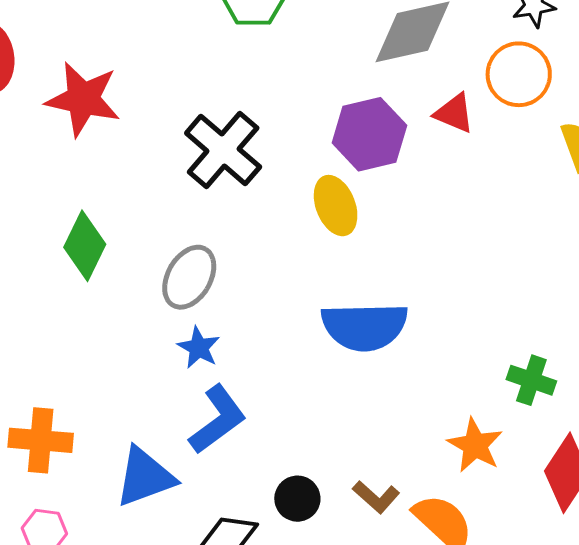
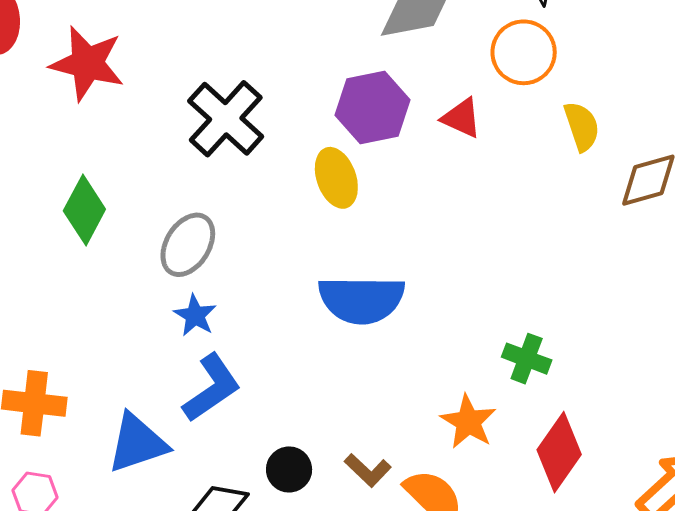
red triangle: (454, 113) -> (462, 118), moved

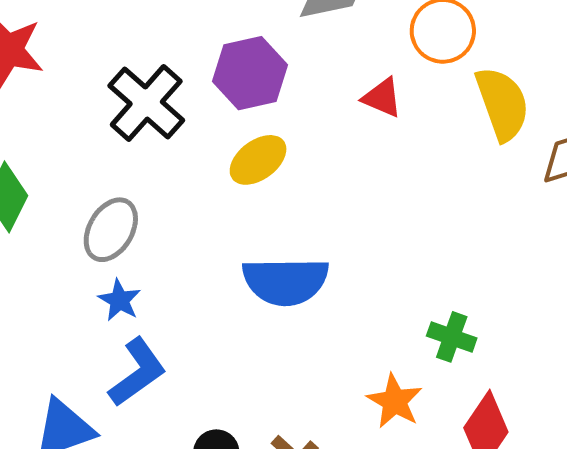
purple hexagon: (372, 108) -> (250, 73), moved
yellow semicircle: (582, 126) -> (502, 104), size x1.5
yellow ellipse: (336, 178) -> (258, 160), turned 74

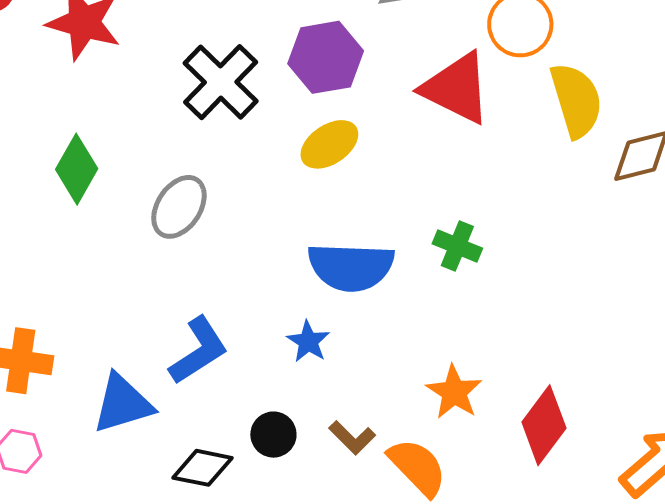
red triangle: (382, 98) -> (456, 88), size x1.8
blue star: (119, 300) -> (308, 342), moved
green cross: (452, 337) -> (457, 246), moved

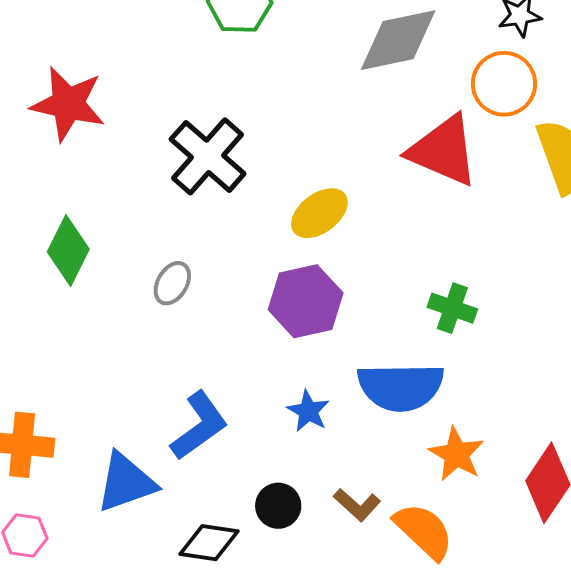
purple hexagon: (326, 57) -> (306, 301), moved
gray ellipse: (179, 207) -> (172, 283), size x0.7
blue semicircle: (351, 267) -> (401, 387), moved

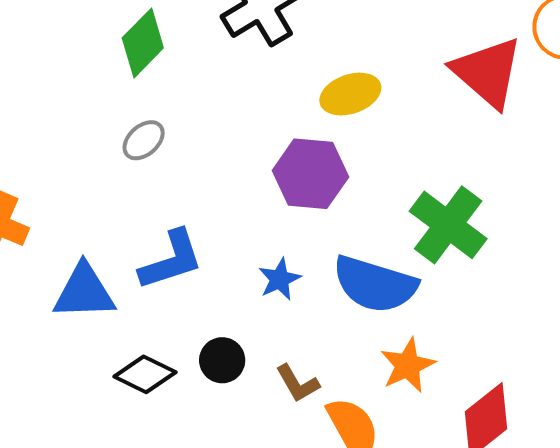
green diamond: (68, 251) -> (143, 43), moved
gray ellipse: (172, 283) -> (144, 140), moved
green cross: (452, 308) -> (448, 225), size x1.6

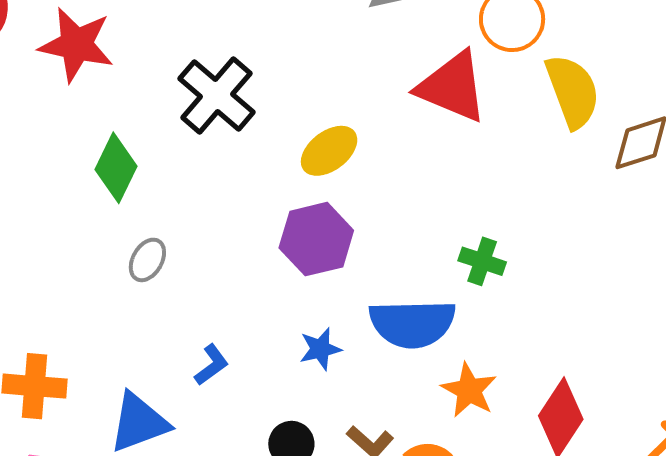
green cross: (448, 225) -> (482, 261), moved, size x0.6
blue L-shape: (171, 260) -> (211, 365), size x0.6
blue star: (280, 279) -> (320, 349), turned 30

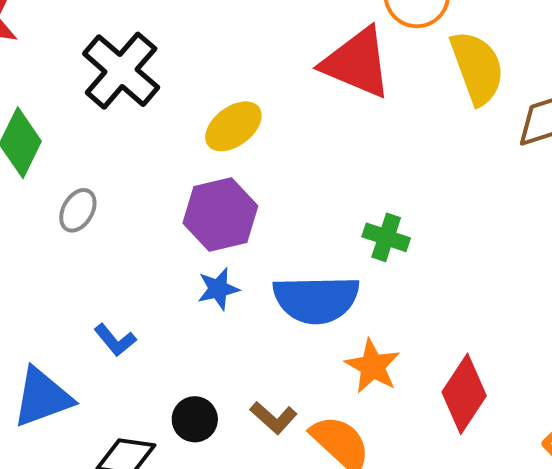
gray ellipse: (147, 260) -> (78, 210), moved
blue star: (320, 349) -> (218, 289), moved
blue L-shape: (211, 365) -> (115, 340), turned 87

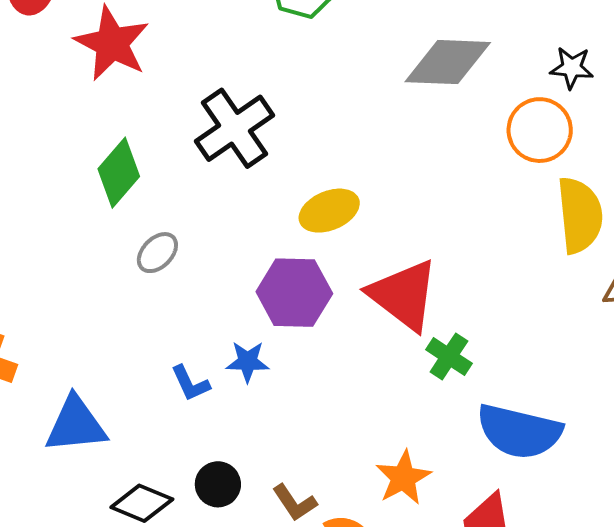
red triangle: (357, 63) -> (404, 295), moved
blue star: (218, 289) -> (248, 362), moved
blue semicircle: (316, 299) -> (519, 431), moved
blue L-shape: (115, 340) -> (190, 383), moved

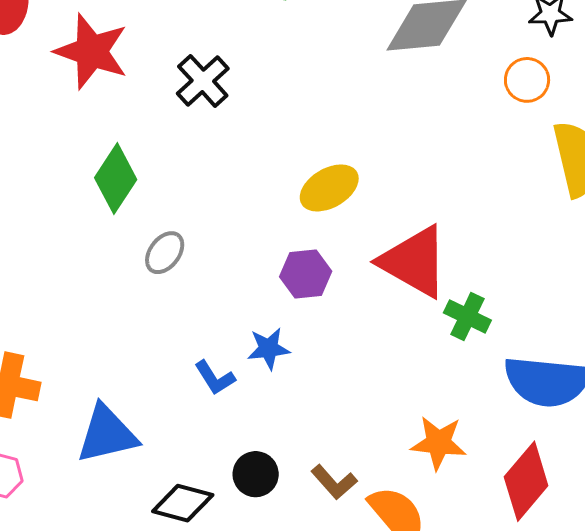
black cross: (234, 128) -> (203, 81), moved, size x0.7
orange circle: (540, 130) -> (527, 80), size x0.7
purple hexagon: (294, 293) -> (306, 274), size x0.7
orange star: (403, 478) -> (438, 443), turned -30

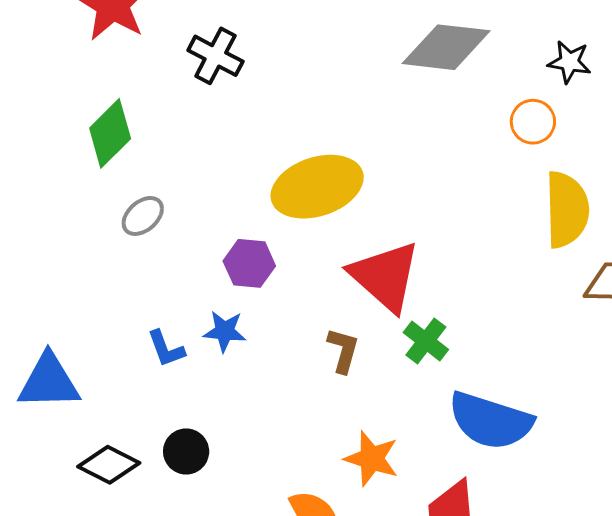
black cross: (203, 81) -> (215, 56), turned -32
yellow ellipse: (329, 188) -> (317, 187), size x1.5
purple hexagon: (306, 274) -> (249, 263), moved
brown L-shape: (334, 482) -> (343, 350), moved, turned -135

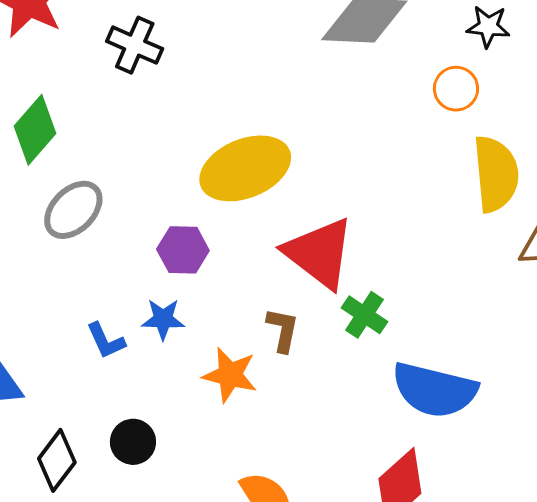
gray ellipse: (143, 216) -> (73, 210), size x1.4
orange star: (372, 459) -> (230, 375), moved
black diamond: (109, 465) -> (57, 460), turned -76

